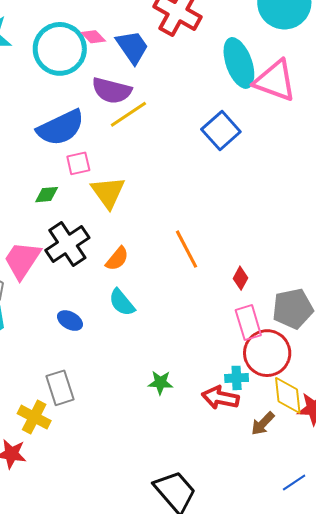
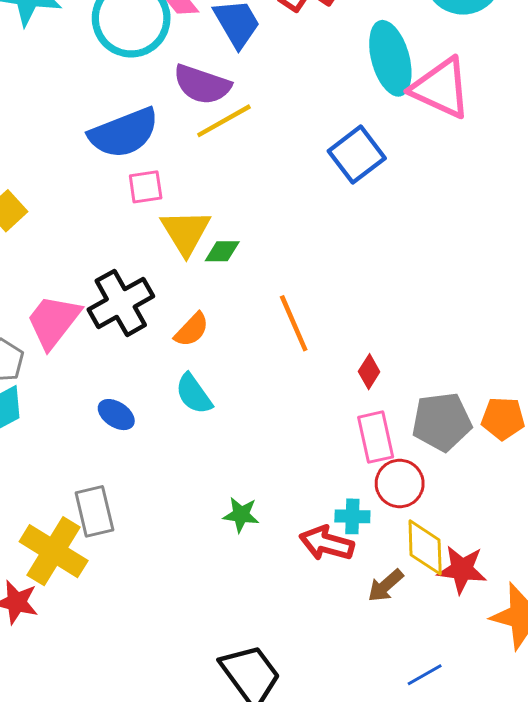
green diamond: (47, 195) -> (222, 251), moved
red circle: (267, 353) -> (400, 483), size x0.7
yellow cross: (34, 417) -> (54, 551), size x1.4

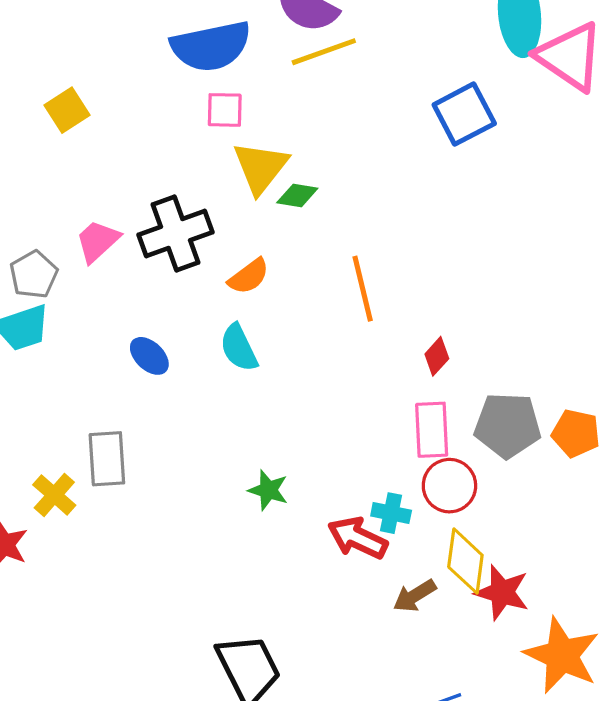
pink trapezoid: (53, 321) -> (98, 241), size x0.7
yellow cross: (54, 551) -> (54, 495), size x0.6

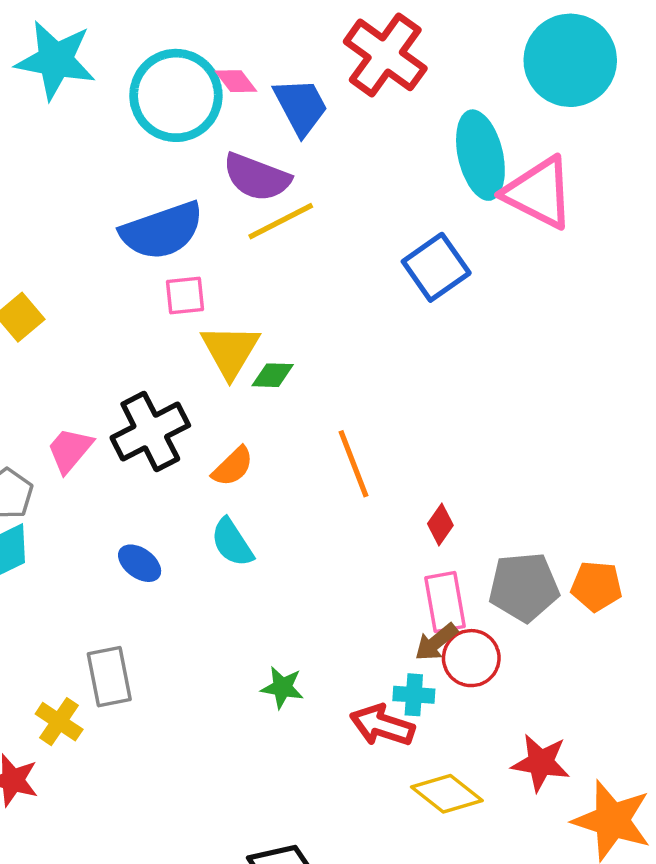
yellow diamond: (465, 561) -> (447, 794), moved, turned -52
brown arrow: (415, 596) -> (436, 642), moved

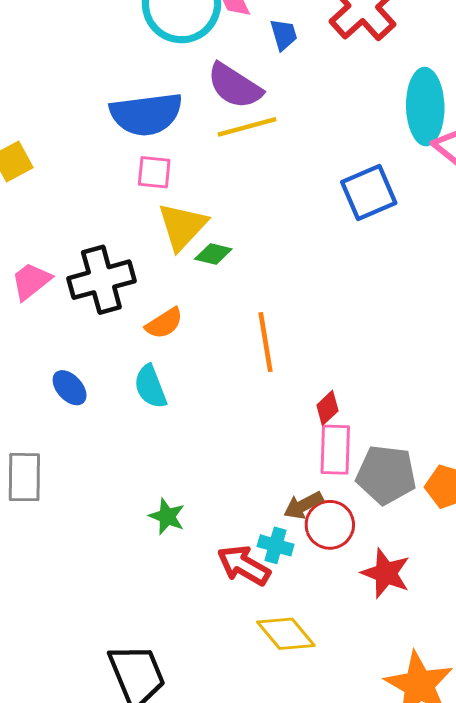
blue trapezoid: (301, 106) -> (284, 35), size x0.6
pink rectangle: (445, 602) -> (335, 450), moved
red star: (541, 763) -> (386, 573), moved

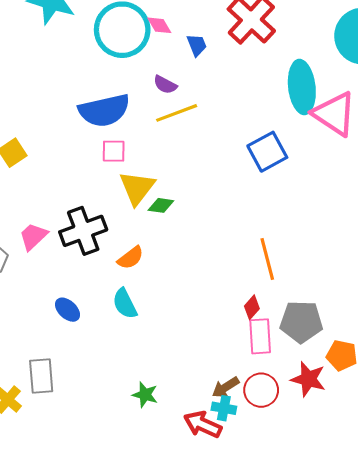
purple semicircle: (235, 86) -> (165, 85), size x0.6
orange line: (265, 342) -> (267, 259), moved
gray pentagon: (386, 475) -> (301, 322), moved
brown arrow: (303, 505) -> (226, 387), moved
red star: (386, 573) -> (308, 379), moved

